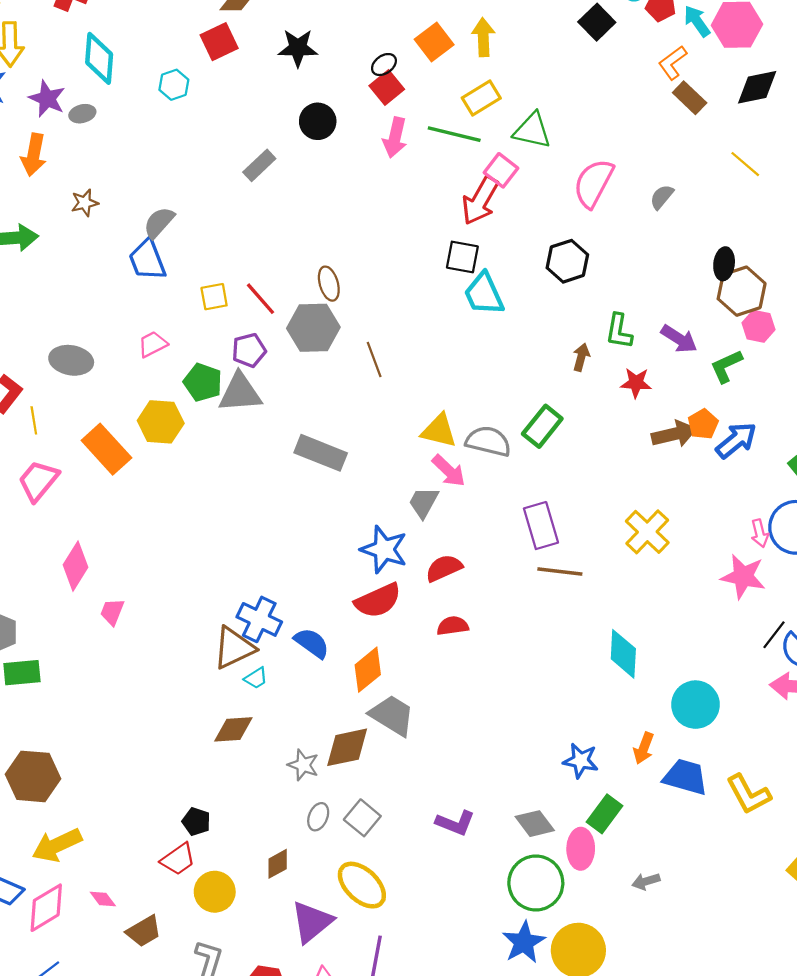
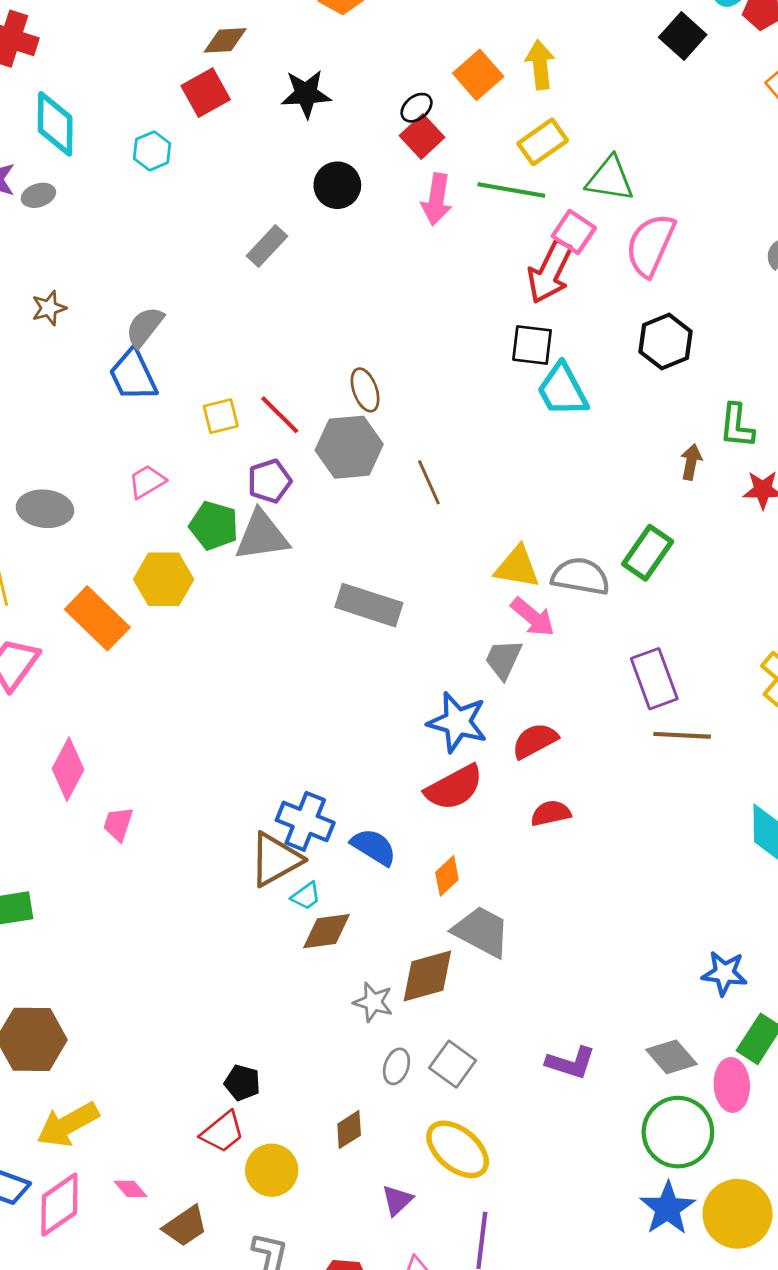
pink semicircle: (593, 183) -> (650, 245), moved
orange diamond: (368, 670) -> (447, 876), size x0.7
brown diamond: (233, 729) -> (326, 931), moved
purple triangle: (312, 922) -> (397, 1200), size x0.6

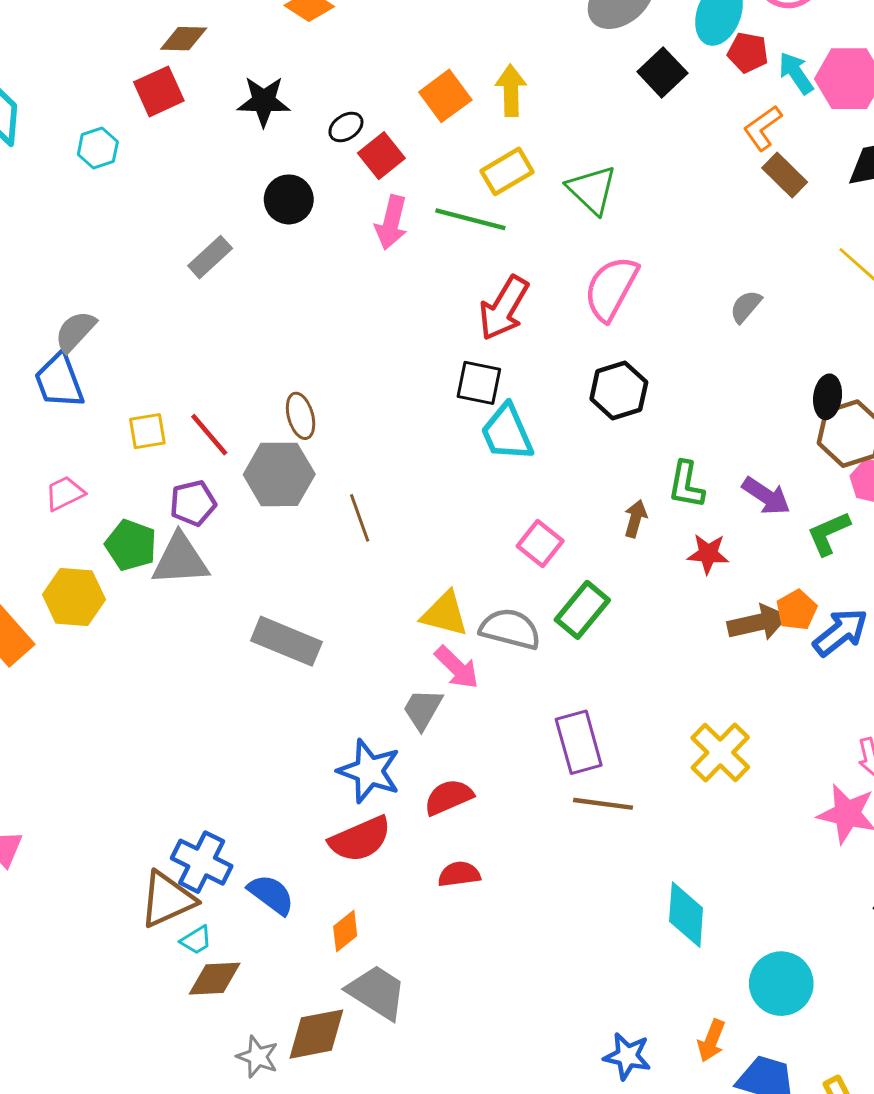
black ellipse: (417, 108) -> (346, 127), moved
green triangle: (610, 179) -> (592, 190), moved, turned 30
pink square: (574, 232) -> (540, 544), moved

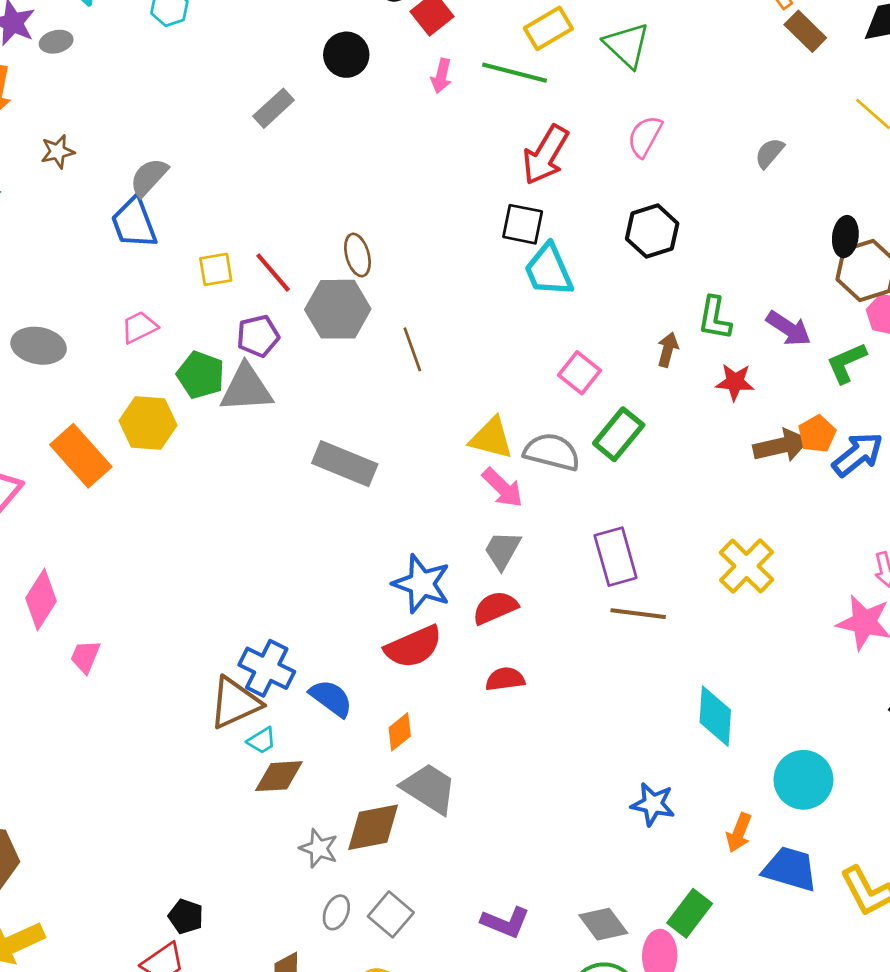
pink arrow: (391, 223) -> (441, 76), size x0.7
pink semicircle: (611, 288) -> (645, 136), size x0.7
gray trapezoid: (423, 709) -> (502, 550), moved
blue star: (627, 1056) -> (653, 804), moved

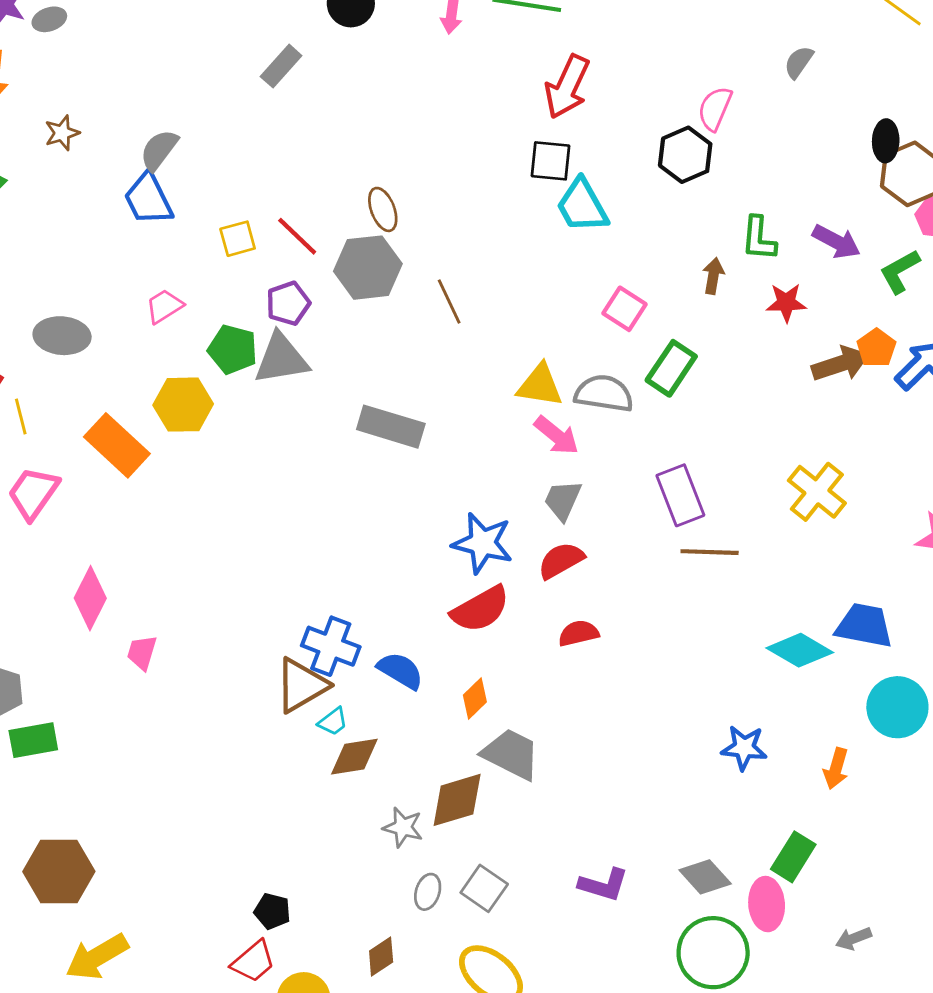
pink semicircle: (645, 136) -> (715, 109), moved
cyan diamond: (715, 716) -> (800, 650), turned -58
blue trapezoid: (790, 869) -> (864, 625), moved

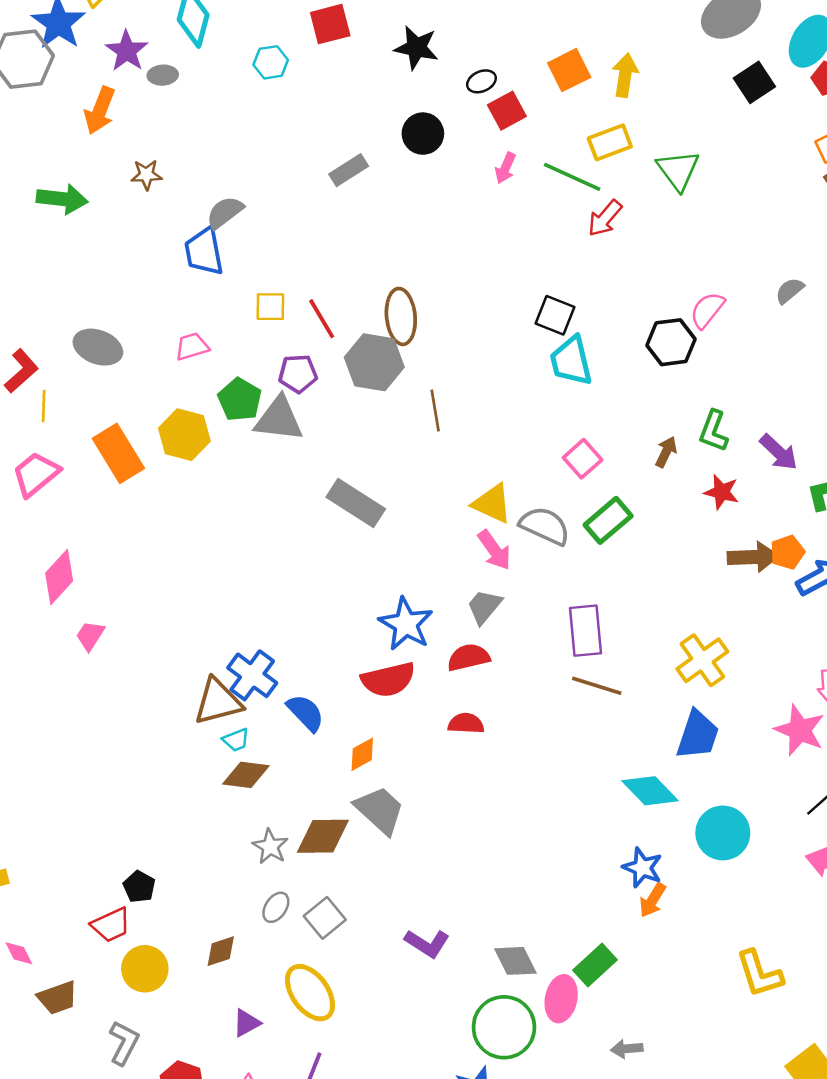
red arrow: (567, 87) -> (605, 218), moved, size x0.7
brown ellipse: (383, 209) -> (401, 316), size x1.4
blue trapezoid: (864, 625) -> (698, 735), moved, turned 82
cyan circle: (897, 707) -> (723, 833), moved
blue star: (744, 748) -> (642, 868), moved

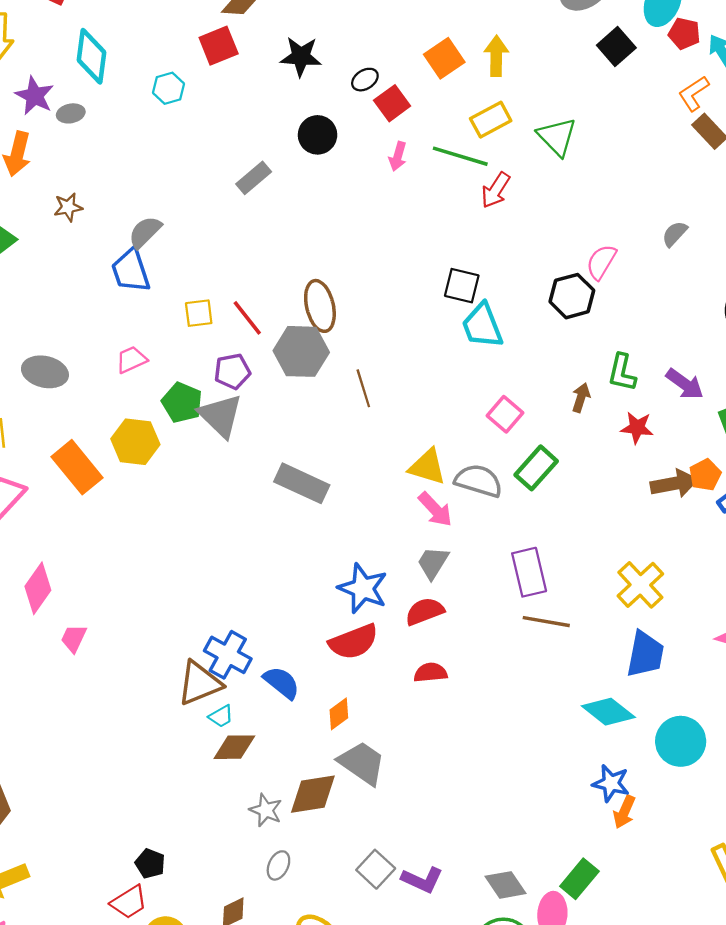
gray triangle: (279, 419) -> (220, 416), turned 45
gray square: (325, 918) -> (376, 869), moved

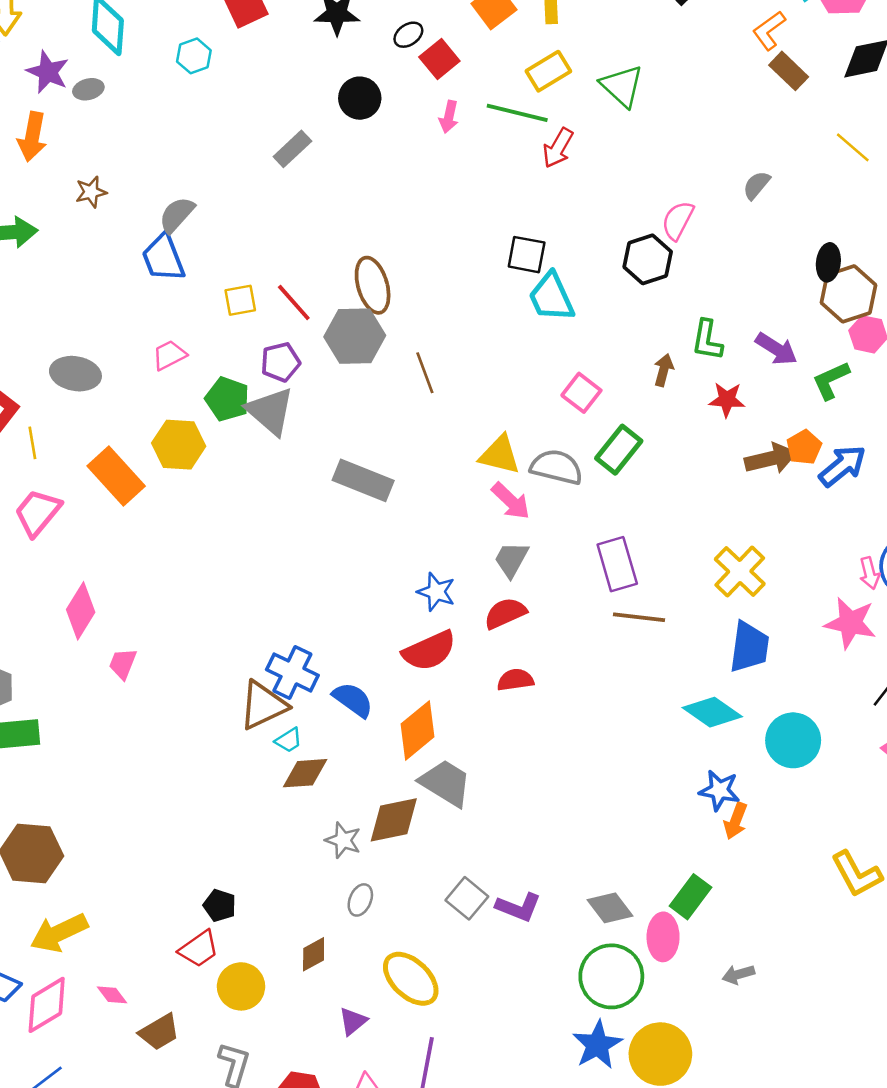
blue star: (363, 588) -> (436, 592), size x0.7
orange diamond: (339, 714) -> (417, 730), size x1.6

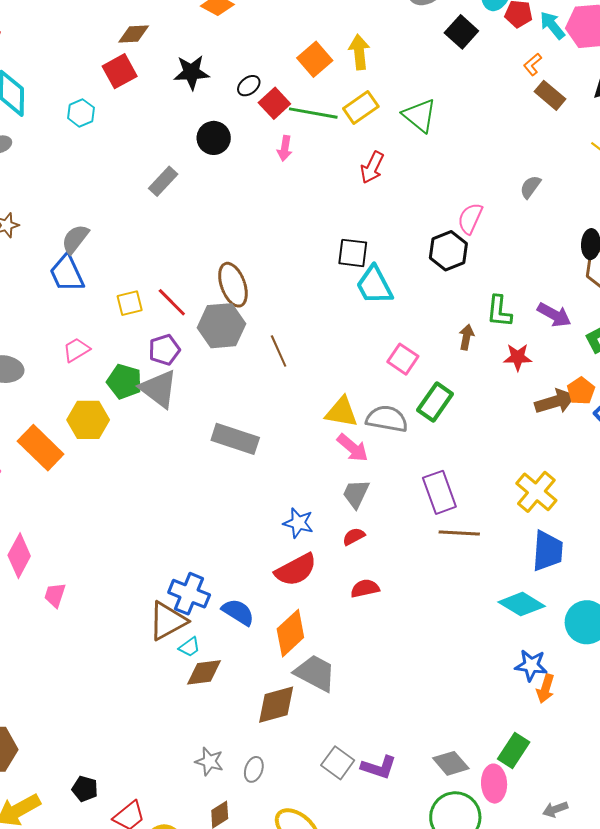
orange L-shape: (769, 30) -> (533, 64), size x0.7
green line: (517, 113) -> (313, 113), moved
red semicircle: (505, 613) -> (354, 536), size x0.7
gray star: (343, 840) -> (209, 761), moved
black pentagon: (220, 905) -> (85, 789), moved

